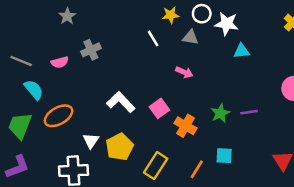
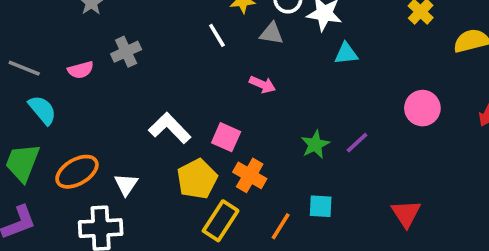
pink square: (159, 108) -> (226, 137), turned -30
purple line: (249, 112) -> (357, 143), turned -35
orange ellipse: (59, 116) -> (77, 172), moved
orange cross: (186, 126) -> (250, 175), moved
yellow pentagon: (120, 147) -> (197, 179), moved

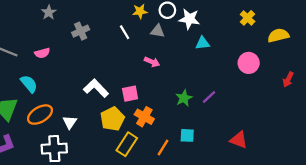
gray cross: (126, 52) -> (81, 31), moved
pink circle: (422, 108) -> (249, 63), moved
cyan semicircle: (42, 110) -> (29, 84), moved
pink square: (226, 137) -> (130, 94), turned -35
red triangle: (406, 214) -> (239, 140), turned -36

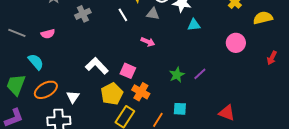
pink square: (130, 94) -> (128, 71), turned 35

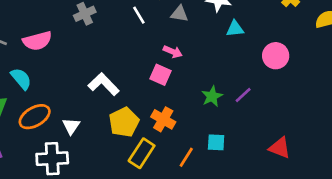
pink semicircle: (48, 34) -> (37, 41), size x1.5
pink circle: (236, 43) -> (276, 56), moved
pink square: (128, 71) -> (161, 75), moved

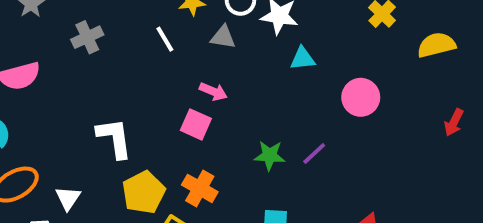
white L-shape: (104, 84) -> (114, 138), turned 36
green star: (212, 96) -> (270, 155), turned 30

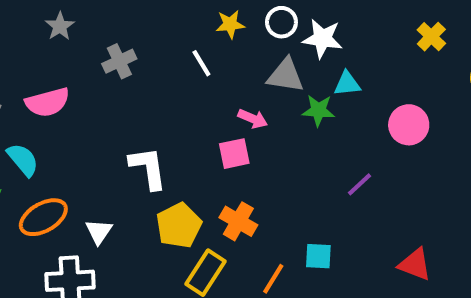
gray triangle: (223, 37) -> (286, 76), moved, size x1.4
pink square: (196, 124) -> (234, 154), turned -36
green star: (270, 155) -> (318, 110), moved

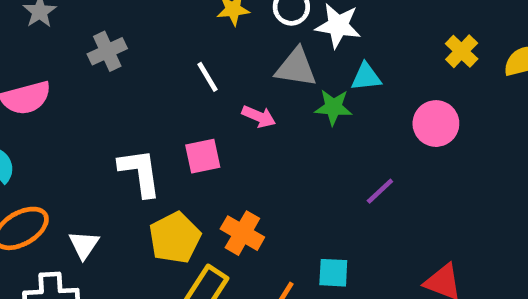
yellow cross: (431, 37) -> (462, 51), moved
white line: (201, 63) -> (207, 77), moved
pink square: (234, 154) -> (203, 156), moved

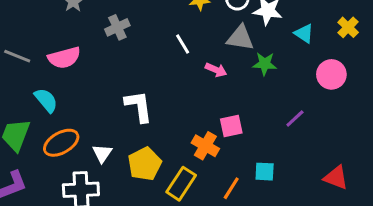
cyan triangle: (366, 77) -> (304, 33), moved, turned 40
pink square: (203, 156) -> (231, 126), moved
yellow pentagon: (175, 238) -> (145, 164), moved

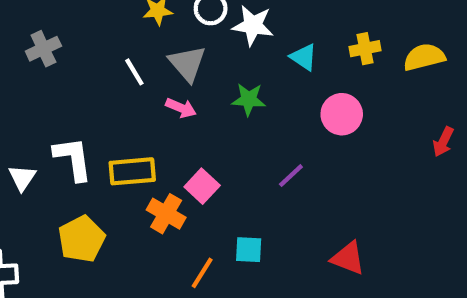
yellow cross: (348, 27) -> (365, 49), turned 35
gray triangle: (240, 38) -> (187, 63), moved, turned 40
pink square: (231, 126) -> (202, 186), turned -35
white triangle: (102, 153) -> (22, 178), moved
yellow rectangle: (181, 184) -> (132, 171), moved, turned 52

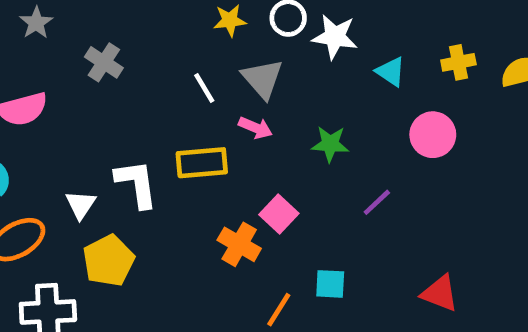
gray cross: (43, 49) -> (104, 62), turned -32
green star: (249, 99) -> (330, 144), moved
yellow rectangle: (132, 171) -> (202, 163), moved
yellow pentagon: (82, 239) -> (109, 261), moved

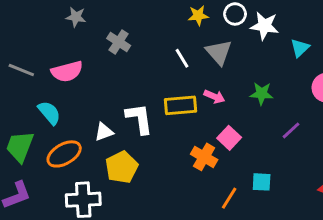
gray star: (36, 23) -> (76, 17), turned -30
cyan triangle: (391, 72) -> (300, 48), turned 42
pink arrow: (256, 128) -> (214, 97), moved
white triangle: (81, 205) -> (104, 132), turned 36

